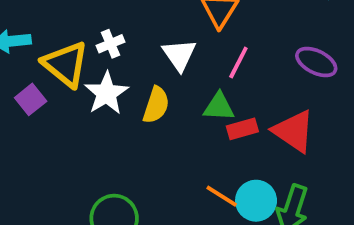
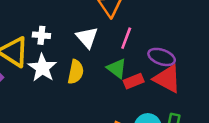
white cross: (111, 44) -> (41, 35), turned 35
purple ellipse: (316, 62) -> (162, 57), moved
green triangle: (219, 107) -> (117, 68), turned 40

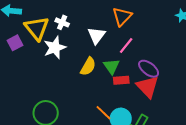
yellow semicircle: (76, 72) -> (88, 66), moved

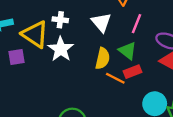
purple square: (15, 43) -> (16, 57), turned 35
red rectangle: (121, 80) -> (132, 72), moved
orange line: (103, 113) -> (115, 78), moved

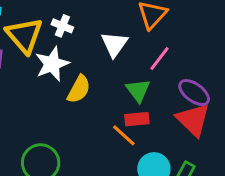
yellow semicircle: (103, 58) -> (79, 89), moved
orange line: (115, 78) -> (124, 135), moved

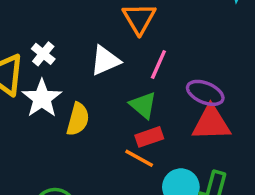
white cross: (62, 26) -> (43, 54), turned 30
white triangle: (114, 44) -> (105, 61), turned 44
red triangle: (193, 120) -> (211, 123), turned -33

